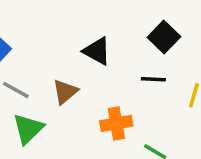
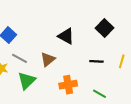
black line: (153, 79) -> (96, 61), moved
orange cross: (116, 123) -> (68, 85), moved

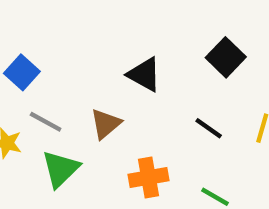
black line: (96, 61) -> (209, 128), turned 32

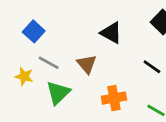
brown triangle: (106, 124) -> (87, 64), turned -30

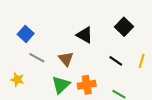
yellow star: (24, 76) -> (17, 80), moved
green triangle: (58, 93) -> (61, 85), moved

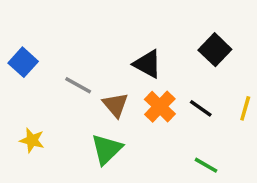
blue square: (26, 34) -> (23, 62), moved
gray line: (37, 58) -> (78, 85), moved
orange cross: (87, 85) -> (160, 107), moved, turned -36

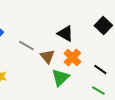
black line: (201, 108) -> (100, 70), moved
green triangle: (107, 149) -> (60, 78), moved

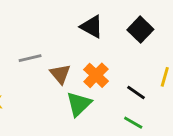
black triangle: (65, 34) -> (92, 27), moved
gray line: (26, 46) -> (30, 58), turned -42

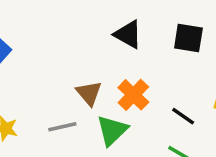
black square: (140, 30) -> (188, 38), turned -35
gray line: (30, 58) -> (62, 127), moved

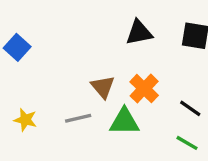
black triangle: (128, 34) -> (139, 32), turned -40
green triangle: (112, 130) -> (124, 121), turned 44

